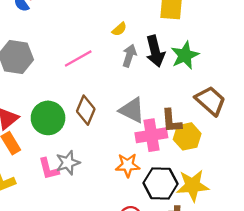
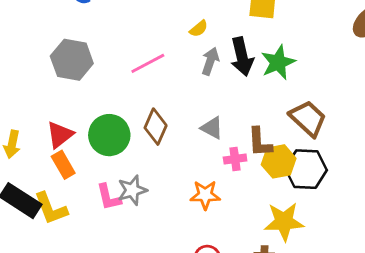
gray triangle: (132, 110) -> (212, 128), size x0.7
pink cross: (151, 135) -> (235, 159), size x0.6
black hexagon: (160, 183) -> (306, 169), moved

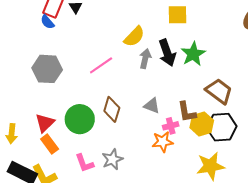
yellow semicircle: (199, 29) -> (134, 37), size x1.6
gray star: (132, 190) -> (112, 159), moved
orange star: (205, 195) -> (163, 142), moved

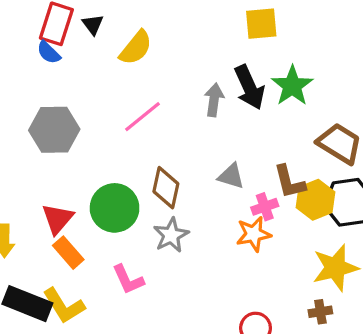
yellow semicircle: (134, 37) -> (136, 48), moved
gray star: (112, 159) -> (171, 235), moved

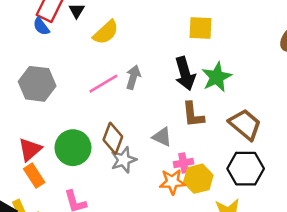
gray arrow: (214, 100) -> (133, 77), moved
brown L-shape: (289, 182) -> (193, 115), moved
yellow hexagon: (315, 200) -> (198, 179), moved
gray star: (171, 235) -> (124, 160), moved

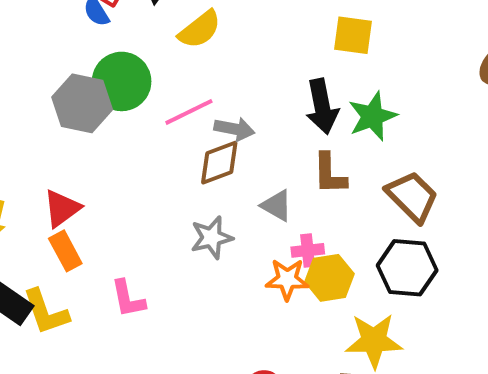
gray arrow: (133, 77) -> (234, 129), moved, turned 80
brown diamond: (113, 138) -> (219, 163), moved, turned 44
green circle: (73, 148) -> (122, 81), moved

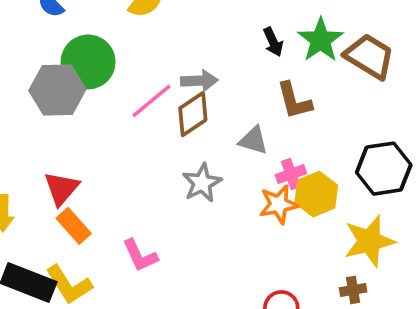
black arrow: (322, 106) -> (273, 42), size x0.6
pink line: (189, 112) -> (152, 101), moved
brown trapezoid: (412, 197) -> (369, 56), moved

